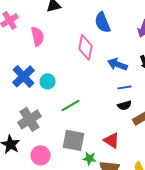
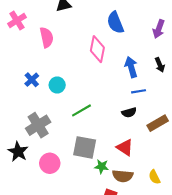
blue arrow: (118, 64) -> (131, 67), turned 54
blue cross: (24, 76) -> (32, 80), size x0.6
black semicircle: (124, 105) -> (129, 112), moved

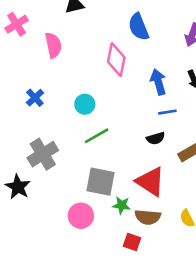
cyan circle: (57, 85) -> (85, 104), moved
red triangle: (125, 147) -> (150, 182), size x1.4
pink circle: (50, 163) -> (81, 216), moved

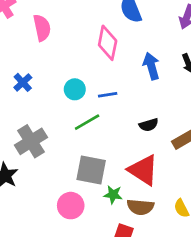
blue line: (167, 112) -> (108, 95), moved

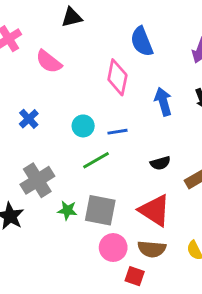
pink semicircle: (42, 28) -> (49, 62), turned 140
green star: (113, 195) -> (67, 210), moved
pink circle: (71, 206) -> (113, 248), moved

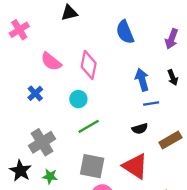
pink semicircle: (49, 62) -> (51, 62), moved
pink diamond: (117, 77) -> (89, 65), moved
blue line: (117, 132) -> (151, 104), moved
green star: (67, 210) -> (50, 176), moved

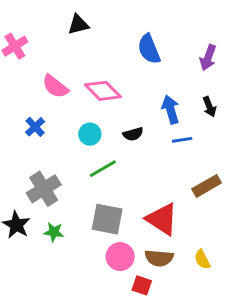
pink diamond: (89, 65) -> (103, 91), turned -56
black semicircle: (140, 129) -> (133, 134), moved

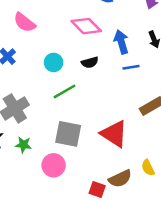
pink diamond: (103, 91) -> (86, 26), moved
pink circle: (120, 257) -> (54, 165), moved
brown semicircle: (159, 258) -> (120, 179), moved, turned -30

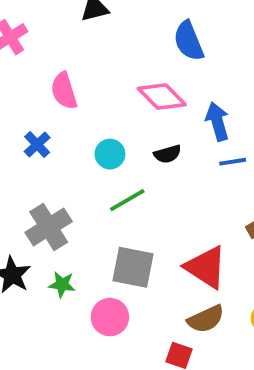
pink semicircle: (25, 22) -> (64, 91), turned 35
brown semicircle: (120, 179) -> (206, 319), moved

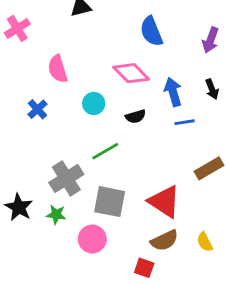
cyan circle: (110, 154) -> (94, 103), moved
gray cross: (49, 227) -> (66, 178), moved

